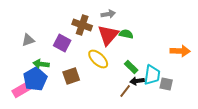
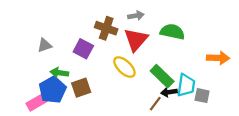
green semicircle: (126, 34) -> (172, 32), moved, size x1.5
green rectangle: (131, 67) -> (162, 76), size x1.5
brown square: (71, 76) -> (81, 88), moved

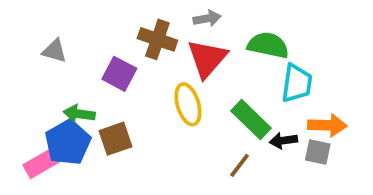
gray triangle: (45, 45) -> (54, 51), moved, turned 35
orange arrow: (218, 58) -> (327, 125), moved
yellow ellipse: (124, 67) -> (188, 104), turned 30
cyan trapezoid: (186, 85) -> (297, 83), moved
black arrow: (169, 92) -> (283, 141), moved

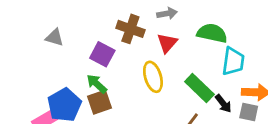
red triangle: (207, 58) -> (167, 43), size x0.7
green arrow: (79, 114) -> (97, 84), moved, turned 35
black arrow: (283, 141) -> (223, 104), turned -120

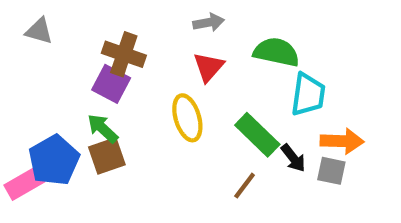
brown cross: (130, 29) -> (124, 54), moved
gray triangle: (55, 37) -> (39, 31), moved

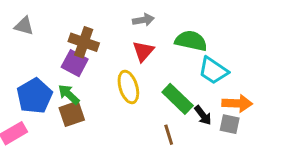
cyan trapezoid: (308, 95) -> (213, 71), turned 116
blue pentagon: (54, 160) -> (34, 96), moved
brown line: (245, 186) -> (169, 135), turned -54

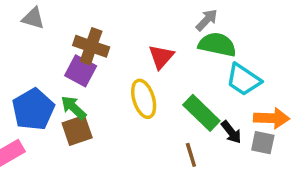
gray arrow: (143, 20) -> (207, 20), moved, turned -36
gray triangle: (24, 26) -> (33, 18), moved

